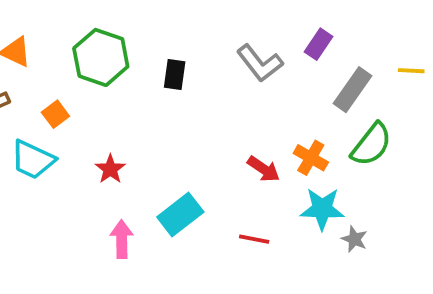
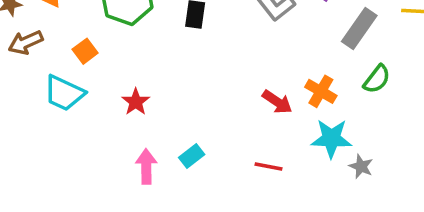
green semicircle: (371, 144) -> (377, 79), size x0.7
cyan rectangle: (180, 214) -> (192, 156), moved, size x0.6

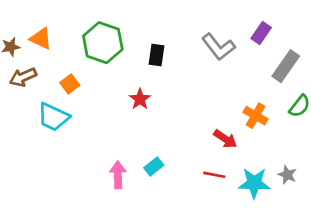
red star: (136, 102) -> (140, 99), moved
red arrow: (277, 102) -> (225, 139), moved
cyan star: (331, 139) -> (254, 183), moved

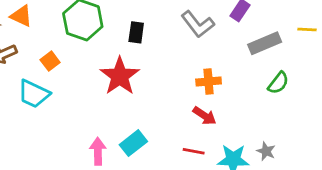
gray rectangle: (286, 66) -> (265, 43), turned 32
red star: (140, 99) -> (120, 76), size x1.8
orange cross: (256, 116) -> (209, 82), moved, turned -35
cyan rectangle: (154, 167) -> (133, 143), size x1.4

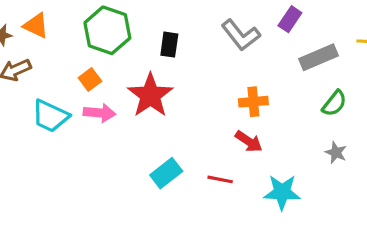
orange square: (50, 61) -> (90, 80), moved
pink arrow: (98, 151) -> (99, 113), moved, turned 96
red line: (194, 151) -> (220, 179), moved
gray star: (266, 151) -> (336, 152), moved

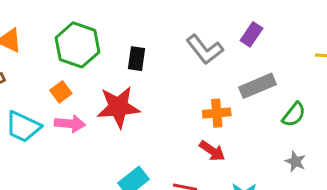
gray rectangle: (318, 57) -> (258, 86), moved
red star: (150, 95) -> (118, 107), turned 30

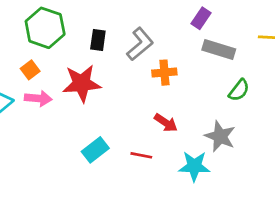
gray L-shape: (205, 50) -> (140, 44), moved, turned -92
gray rectangle: (258, 86) -> (219, 49), moved, turned 40
orange cross: (217, 113) -> (164, 73), moved
gray star: (295, 161) -> (220, 136), moved, size x1.6

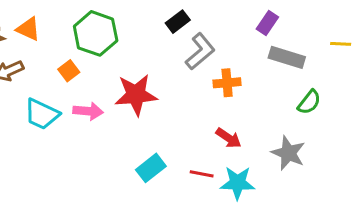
black rectangle: (98, 40) -> (178, 22), moved, turned 45
orange square: (30, 70) -> (69, 71), moved
cyan star: (194, 166) -> (238, 183), moved

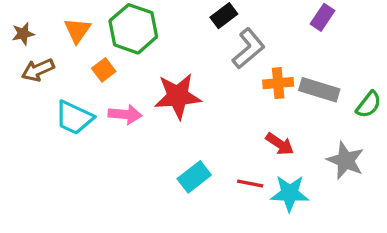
orange triangle: (28, 29) -> (77, 30), moved, turned 40
gray rectangle: (287, 57) -> (319, 90), moved

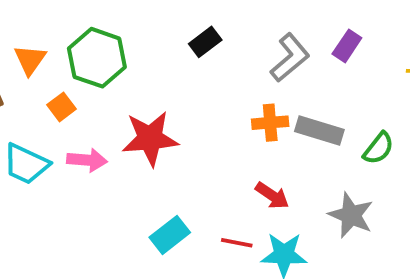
purple rectangle: (323, 17) -> (347, 46), moved
gray L-shape: (248, 49) -> (290, 58), moved

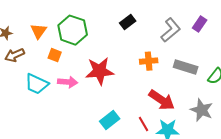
orange square: (61, 107) -> (55, 55), turned -32
orange cross: (270, 123) -> (149, 61), moved
red arrow: (272, 196) -> (162, 100), size x1.5
red line: (237, 243) -> (144, 124), turned 49

